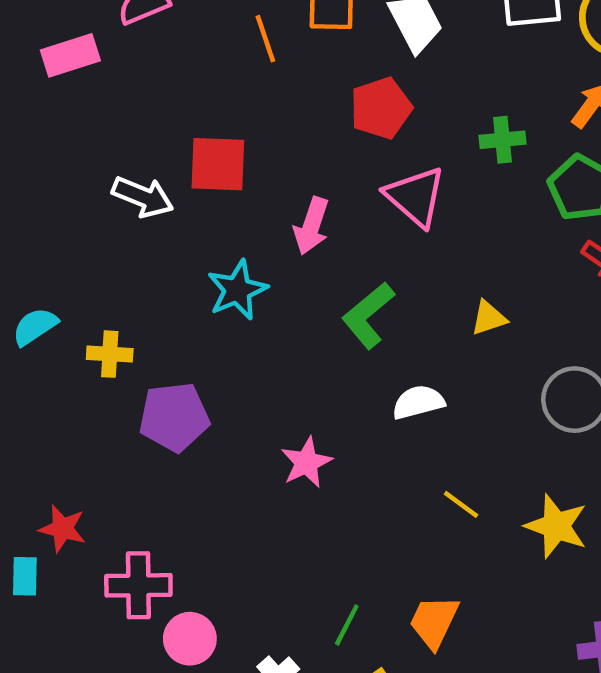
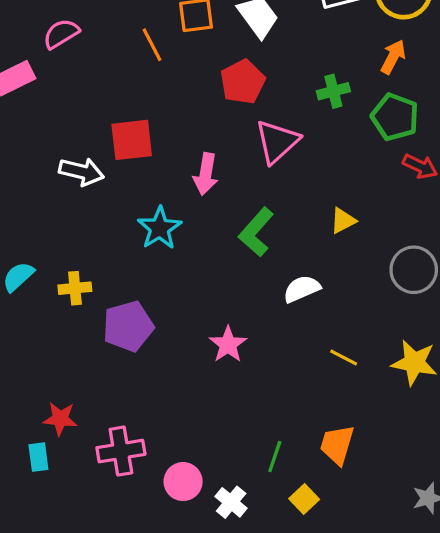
pink triangle: (415, 197) -> (277, 142), turned 45
pink circle: (190, 639) -> (183, 482), moved

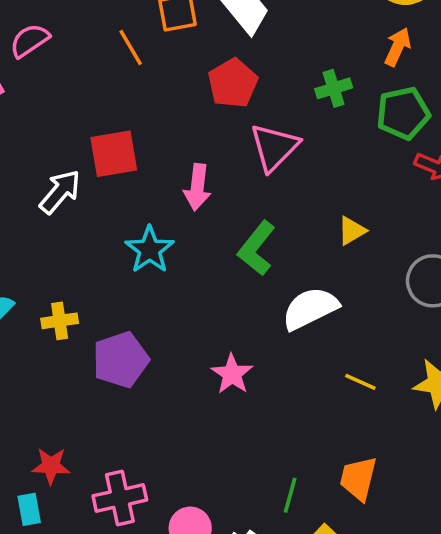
green pentagon: (395, 117) -> (403, 113), turned -30
white arrow: (81, 172) -> (60, 192), turned -60
white semicircle: (302, 289) -> (310, 308), size x1.4

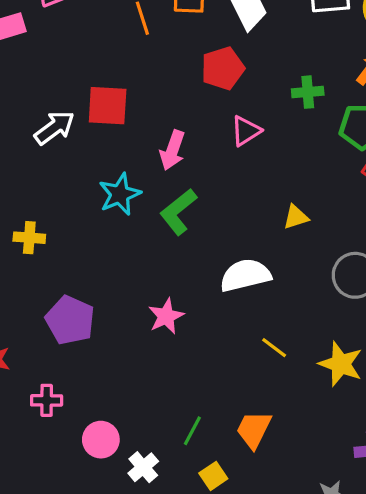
pink triangle: (274, 147) -> (246, 131), size x0.7
green L-shape: (257, 248) -> (178, 212), moved
purple pentagon: (121, 360) -> (70, 320), moved, turned 30
pink cross: (120, 498) -> (47, 400), size x0.7

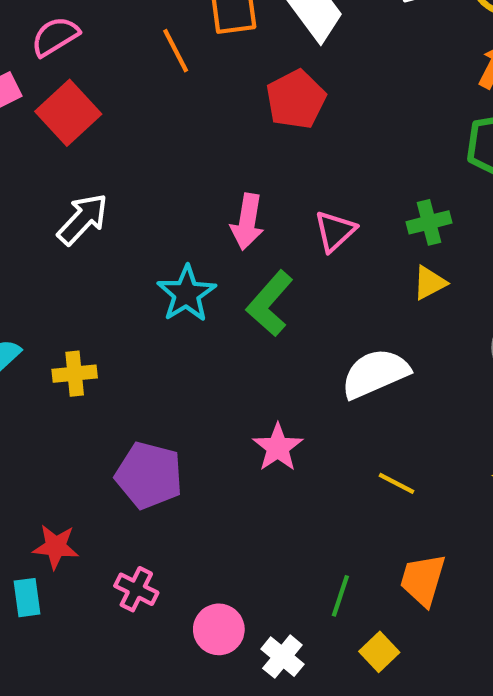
green cross: (308, 92) -> (429, 222), moved
red square: (108, 106) -> (68, 113), moved, turned -36
pink triangle: (246, 131) -> (335, 231), moved
yellow line: (274, 348) -> (397, 483), moved
pink cross: (47, 400) -> (136, 589), turned 36

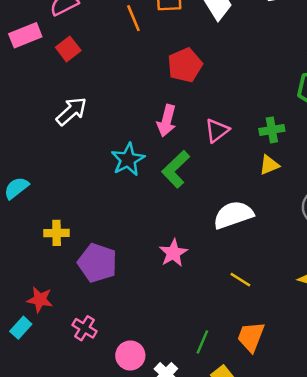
red pentagon: (296, 99) -> (185, 65), moved
red square: (68, 113) -> (68, 49), size x0.7
yellow cross: (75, 374) -> (57, 233), moved
cyan rectangle: (27, 598) -> (21, 328), turned 45

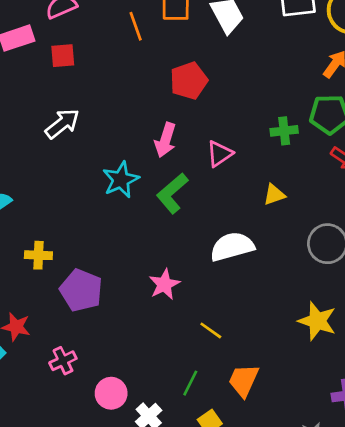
red square: (68, 49) -> (63, 56), turned 30
green cross: (272, 130) -> (284, 131), moved
yellow line: (240, 280) -> (211, 330), moved
pink cross: (84, 328) -> (63, 361), turned 30

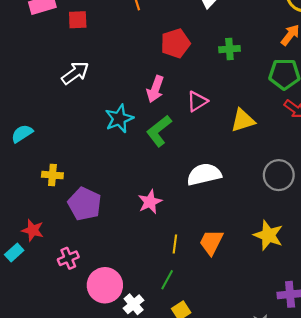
green cross: (284, 131) -> (229, 49), moved
yellow triangle: (274, 195) -> (243, 120), moved, size x1.4
yellow line: (211, 330) -> (175, 244), moved, turned 60
orange trapezoid: (244, 380) -> (211, 242), moved
pink circle: (111, 393) -> (105, 285), size x1.4

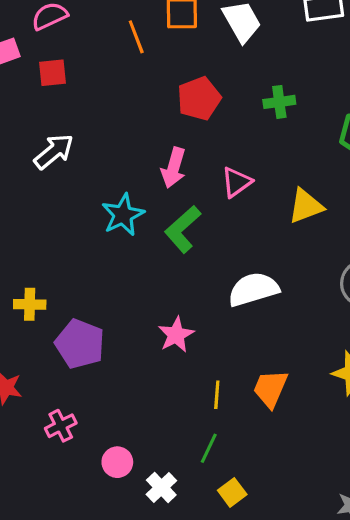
pink circle: (105, 285) -> (117, 462), size x0.6

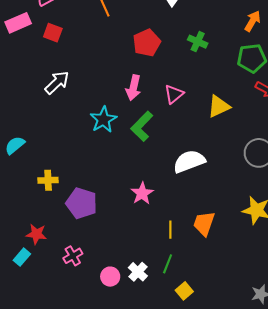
red square: (53, 73) -> (53, 33), turned 30
green cross: (279, 102) -> (198, 42), turned 36
white cross: (161, 488) -> (138, 272), moved

